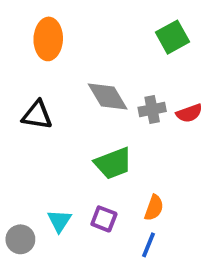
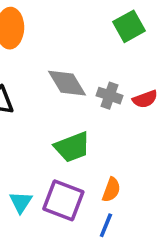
gray cross: (152, 109) -> (110, 96), turned 30
purple square: (104, 219) -> (63, 200), size x1.6

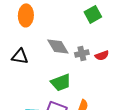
gray cross: (110, 96) -> (82, 53), turned -32

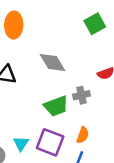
gray cross: (82, 53) -> (81, 95), moved

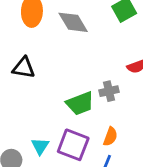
gray diamond: (52, 63) -> (73, 22), moved

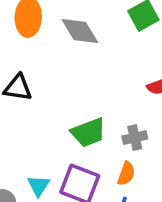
gray cross: (109, 91) -> (135, 138), moved

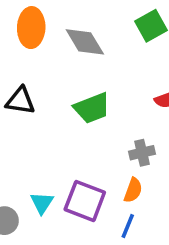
green trapezoid: (88, 132) -> (92, 108), moved

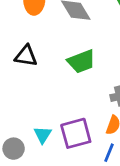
purple square: (85, 201) -> (76, 133), turned -36

